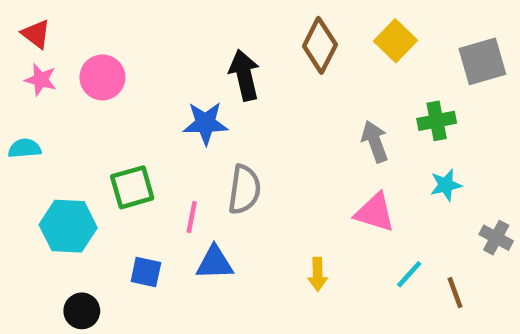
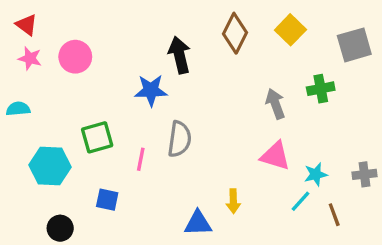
cyan star: (446, 185) -> (316, 174), moved
gray cross: (496, 238) -> (364, 174), turned -35
blue triangle: (215, 263) -> (198, 223), moved

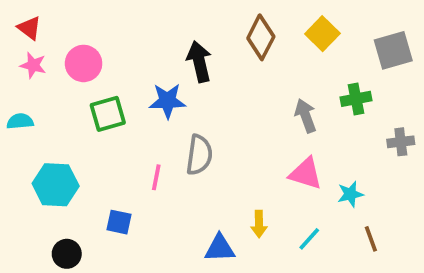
green square: (97, 137) -> (108, 114), moved
gray cross: (364, 174) -> (401, 142), moved
cyan line: (301, 201) -> (309, 239), moved

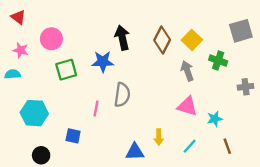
yellow square: (322, 34) -> (192, 40), moved
brown diamond: (261, 37) -> (162, 40), moved
pink star: (33, 65) -> (21, 50), moved
green cross: (356, 99) -> (218, 61), turned 30

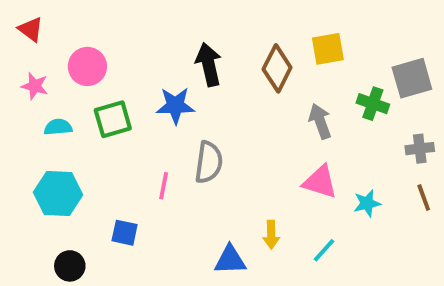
gray square: (241, 31) -> (412, 78), moved
yellow square: (192, 40) -> (328, 49), moved, turned 36
cyan semicircle: (13, 74) -> (58, 127), moved
brown line: (227, 146) -> (424, 197), moved

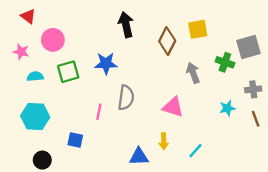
red triangle: (31, 29) -> (28, 16), moved
black arrow: (209, 65) -> (126, 25), moved
pink triangle: (320, 182) -> (173, 107), moved
cyan star: (367, 203) -> (227, 108), moved

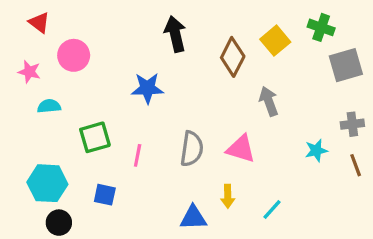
yellow square: (198, 29) -> (275, 41), turned -30
green cross: (225, 62) -> (321, 27), moved
green square: (68, 72) -> (95, 137), moved
gray semicircle: (126, 98) -> (192, 149), moved
cyan hexagon: (35, 116) -> (47, 183), moved

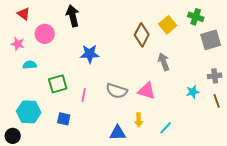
black arrow: (175, 34) -> (73, 16), moved
gray semicircle: (192, 149) -> (117, 91), turned 100
black circle: (59, 223) -> (13, 136), moved

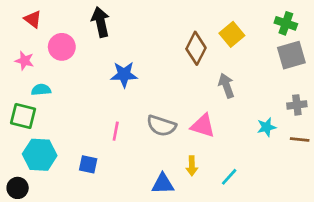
green cross: (196, 17) -> (286, 23), moved
green square: (58, 84) -> (23, 116), moved, turned 30
brown line: (217, 101) -> (300, 140), turned -64

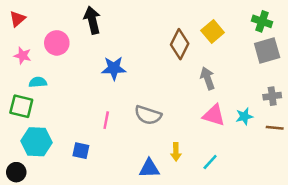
red triangle: (33, 19) -> (18, 19), moved, turned 42
pink triangle: (203, 126) -> (214, 115), moved

